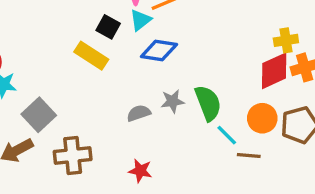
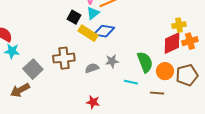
yellow rectangle: (91, 56) -> (88, 33), moved
green semicircle: (208, 103) -> (145, 62), moved
cyan line: (227, 135) -> (131, 82), moved, turned -32
brown cross: (73, 155) -> (64, 58), moved

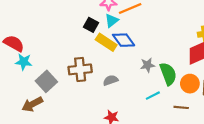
blue diamond: (104, 31) -> (124, 40), turned 45
gray star: (112, 61) -> (148, 65), moved
cyan line: (131, 82) -> (153, 96), turned -40

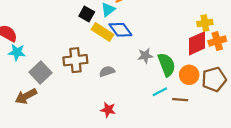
cyan line: (153, 96) -> (160, 92), moved

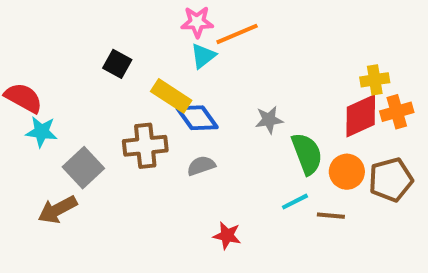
black square: (87, 14) -> (117, 64), moved
blue diamond: (120, 30) -> (197, 118), moved
yellow rectangle: (102, 32) -> (171, 96), moved
gray star: (145, 56) -> (269, 120), moved
red star: (108, 110) -> (227, 236), moved

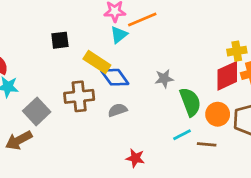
black square: (117, 64) -> (60, 40), turned -36

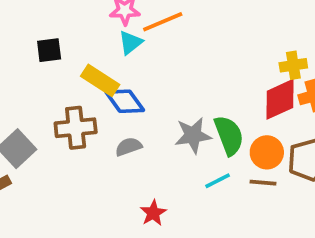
gray star: (164, 79) -> (193, 135), moved, size x1.4
brown line: (207, 144) -> (263, 183), moved
red star: (135, 158) -> (153, 213), turned 30

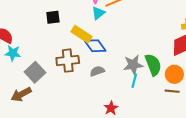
cyan line: (218, 181) -> (134, 81), moved, turned -48

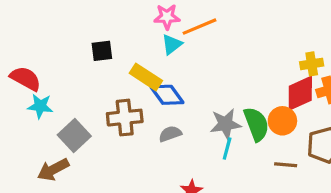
orange circle: (174, 74) -> (282, 121), moved

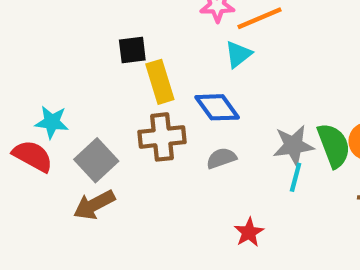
cyan triangle: (172, 44) -> (238, 54), moved
yellow rectangle: (146, 77) -> (160, 82), moved, turned 40
red semicircle: (26, 79) -> (33, 156), moved
brown arrow: (53, 170) -> (94, 205), moved

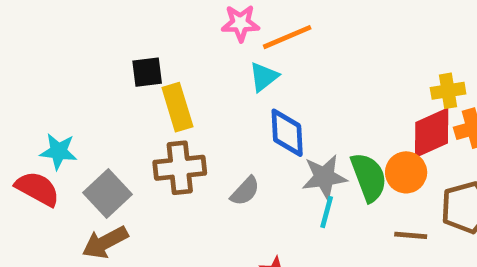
blue diamond: (217, 107) -> (287, 133), moved, turned 33
gray semicircle: (221, 158) -> (245, 191), turned 152

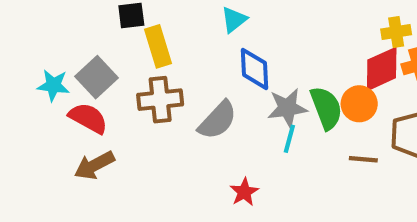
red semicircle: (37, 189) -> (88, 118), moved
gray semicircle: (245, 191) -> (218, 120), size x1.5
gray square: (107, 193) -> (96, 77), moved

